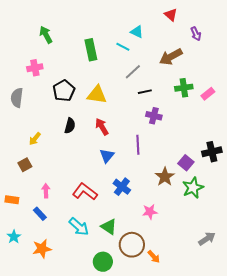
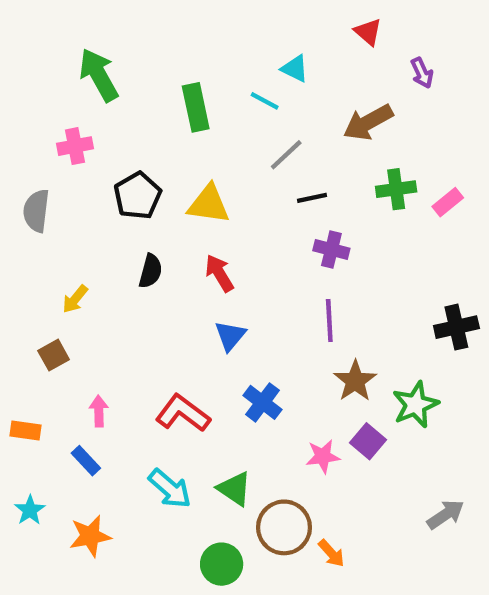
green arrow: (46, 35) -> (99, 75), size x1.4
purple line: (138, 145) -> (329, 321), moved
purple square: (186, 163) -> (368, 441), moved

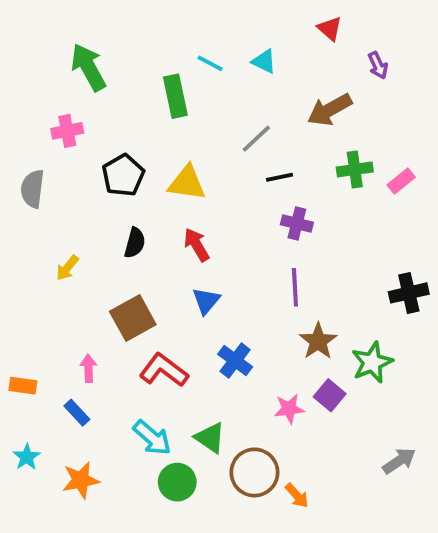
cyan line: (265, 101) -> (210, 63), moved
brown square: (54, 355) -> (133, 318), moved, size x1.6
green circle: (222, 564) -> (177, 482), moved

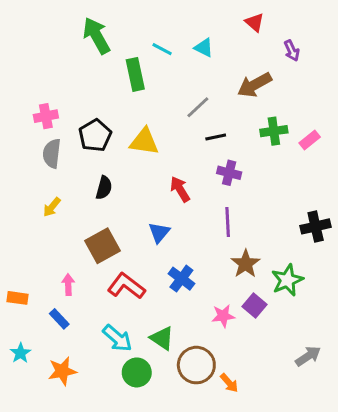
green arrow: (88, 67) -> (97, 36), moved
pink cross: (67, 131) -> (46, 116), moved
gray semicircle: (33, 189) -> (52, 153), moved
red arrow: (197, 245) -> (180, 189), moved

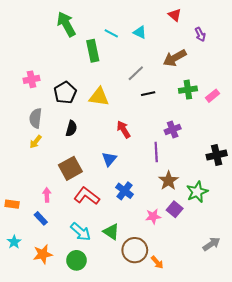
gray semicircle: (52, 153) -> (36, 118), moved
purple cross: (229, 173) -> (173, 129), moved, turned -35
green circle: (137, 372) -> (76, 260), moved

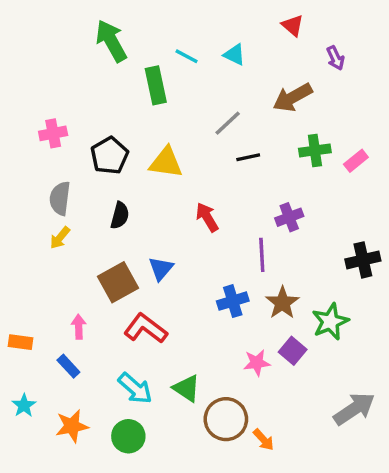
blue triangle: (109, 159) -> (161, 269), moved
blue cross: (125, 191) -> (233, 301), moved, turned 36
gray arrow: (211, 244) -> (354, 409), size x1.4

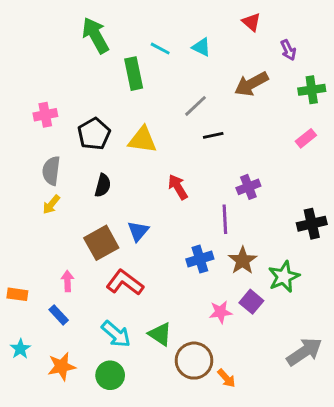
green cross: (315, 150) -> (312, 90), moved

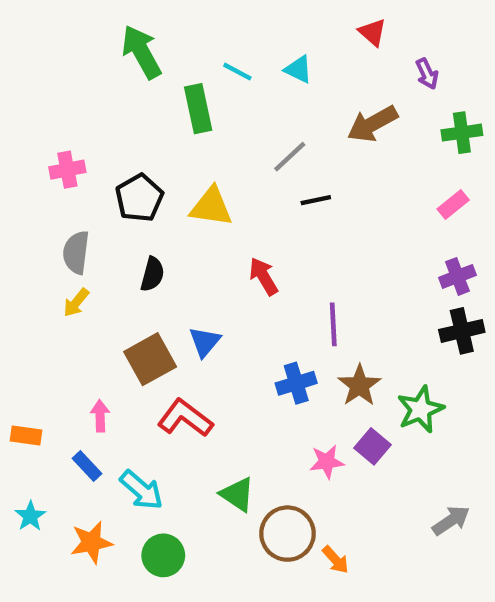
purple cross: (248, 187) -> (457, 276), moved
cyan arrow: (116, 334) -> (141, 490), moved
gray arrow: (304, 352) -> (451, 521), size x0.7

